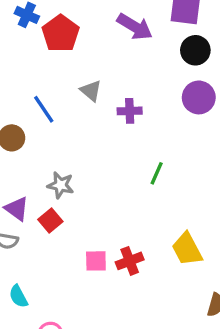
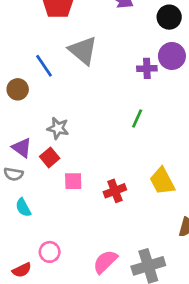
gray triangle: (91, 91) -> (83, 50), size x1.6
purple cross: (130, 111) -> (147, 68), moved
pink square: (96, 261) -> (73, 181), moved
cyan semicircle: (18, 296) -> (23, 207), moved

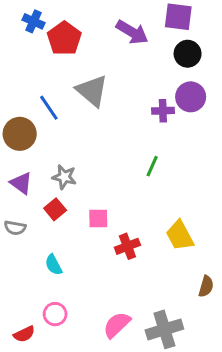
brown circle: (18, 89) -> (20, 134), size x1.4
purple triangle: (22, 148) -> (21, 183), moved
pink square: (73, 181) -> (98, 219), moved
cyan semicircle: (23, 207) -> (54, 265), moved

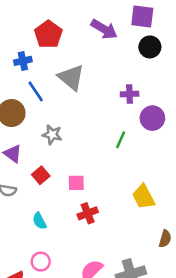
blue cross: (34, 21) -> (23, 61), moved, turned -36
purple circle: (191, 97) -> (152, 118), moved
gray star: (64, 177) -> (52, 135), moved
red cross: (127, 246) -> (88, 213), moved

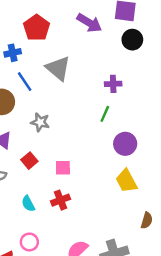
purple circle: (152, 118) -> (125, 144), moved
green line: (121, 140) -> (105, 114), moved
red cross: (88, 213) -> (61, 200), moved

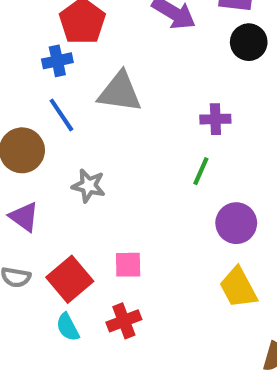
blue cross: (13, 53) -> (57, 61), moved
gray triangle: (58, 68) -> (120, 92), turned -32
red square: (29, 161) -> (70, 279), moved, size x1.5

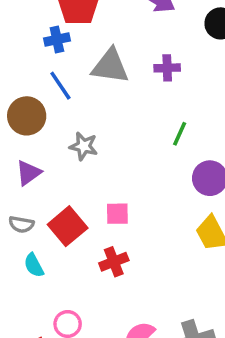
purple cross: (215, 119) -> (167, 68), moved
purple triangle: (24, 217) -> (28, 173), turned 48
cyan semicircle: (68, 327) -> (34, 265), moved

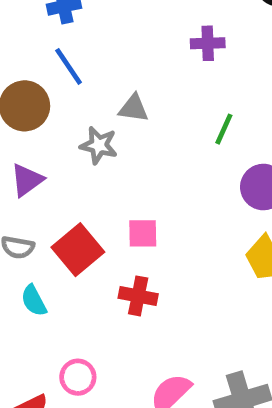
gray triangle: (110, 66) -> (133, 108), moved, size x0.6
red cross: (114, 262) -> (138, 296), turned 32

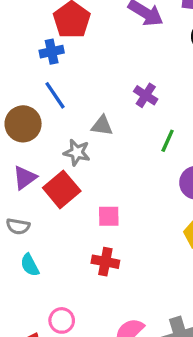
purple cross: (208, 43) -> (146, 95), moved, turned 35
red square: (78, 250) -> (62, 189), moved

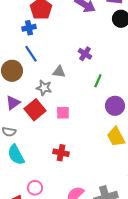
pink square: (109, 216) -> (63, 113), moved
cyan semicircle: (30, 265) -> (16, 155), size x1.5

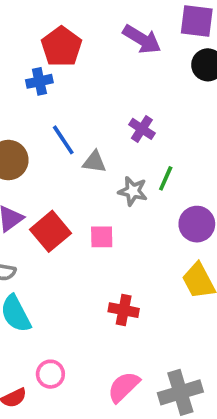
blue line: (31, 54) -> (63, 140), moved
gray star: (44, 88) -> (133, 191), moved
red cross: (61, 153) -> (124, 310), moved

